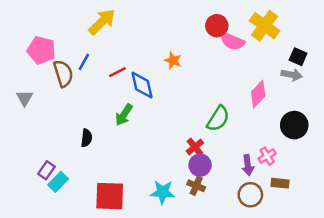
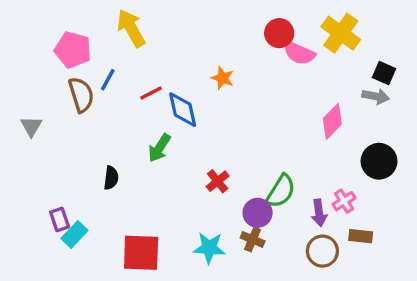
yellow arrow: (102, 22) -> (131, 28), turned -76
pink pentagon: (41, 50) -> (73, 50), moved
green semicircle: (218, 119) -> (281, 191), moved
red cross: (195, 147) -> (218, 181), moved
purple rectangle: (46, 170) -> (60, 219), turned -54

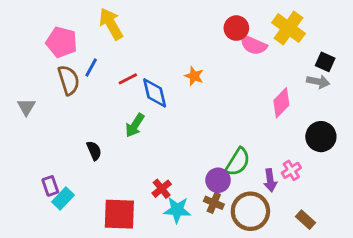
orange star: (223, 78) -> (194, 76), moved
black semicircle: (111, 178) -> (94, 151), turned -30
red cross: (218, 181) -> (162, 189), moved
brown rectangle: (361, 236) -> (305, 220), moved, turned 36
brown circle: (322, 251) -> (250, 211), moved, size x1.4

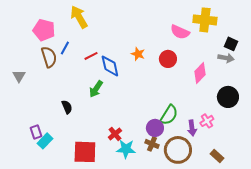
red circle: (236, 28) -> (168, 59), moved
yellow cross: (288, 28) -> (205, 20), turned -30

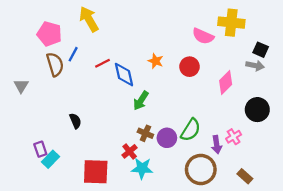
green arrow: (96, 89) -> (141, 101), moved
purple circle: (155, 128) -> (167, 138), moved
brown cross: (152, 144) -> (145, 133), moved

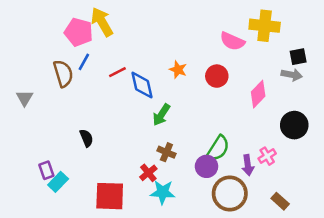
pink pentagon: (49, 34) -> (79, 32), moved
black square: (261, 50) -> (298, 57), turned -35
purple circle: (167, 138) -> (206, 166), moved

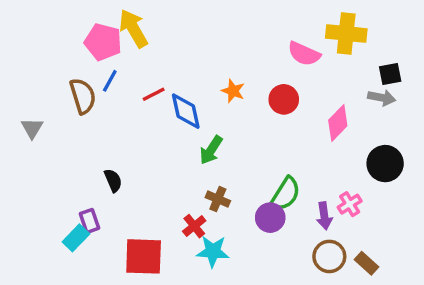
purple rectangle: (46, 170) -> (89, 221), moved
brown circle: (230, 193) -> (329, 256), moved, size x0.7

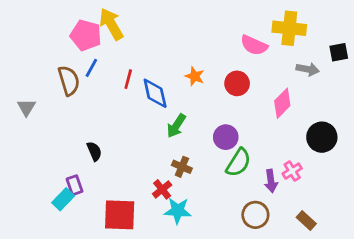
black square: (390, 74) -> (339, 52), moved
red line: (154, 94) -> (128, 79), turned -48
gray arrow: (382, 98) -> (308, 69), moved
purple circle: (270, 218) -> (226, 137), moved
brown circle: (329, 256) -> (255, 215), moved

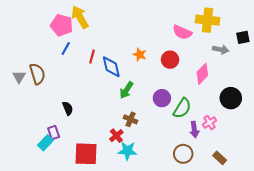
brown semicircle: (69, 81) -> (37, 74), moved
green semicircle: (238, 163) -> (182, 108), moved

